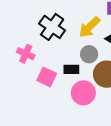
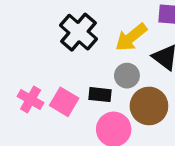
pink cross: (26, 54) -> (31, 100), moved

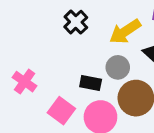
black cross: (79, 32) -> (76, 22), size x0.7
pink square: (64, 102) -> (61, 111), moved

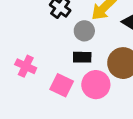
gray circle: (118, 67) -> (84, 31), moved

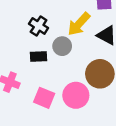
black rectangle: (82, 57) -> (38, 57), moved

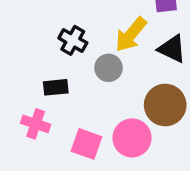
black rectangle: (38, 57) -> (56, 87), moved

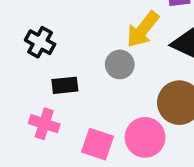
black cross: (73, 40) -> (40, 42), moved

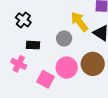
yellow arrow: (143, 29) -> (79, 22), turned 95
pink circle: (145, 137) -> (67, 68), moved

